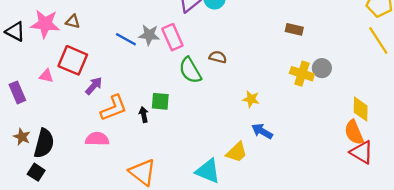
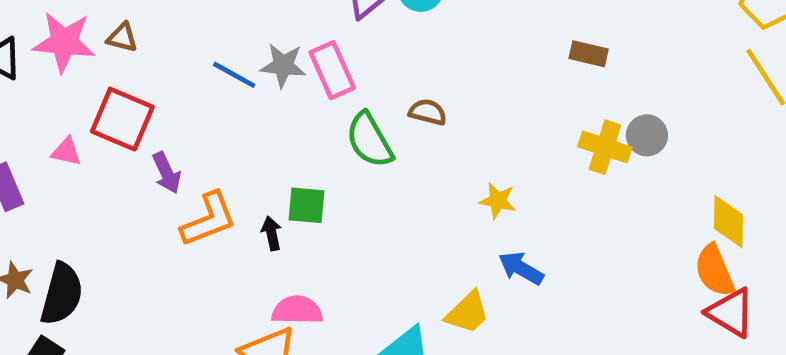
purple arrow: (94, 86) -> (167, 173), turned 114
pink semicircle: (97, 139) -> (297, 310), moved

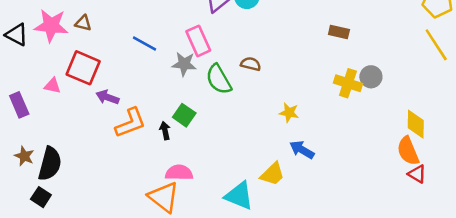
gray star: (283, 65) -> (184, 64), moved
purple arrow: (167, 173) -> (107, 97), turned 135
green square: (307, 205) -> (184, 115), turned 30
red triangle: (731, 313) -> (417, 174), size x0.7

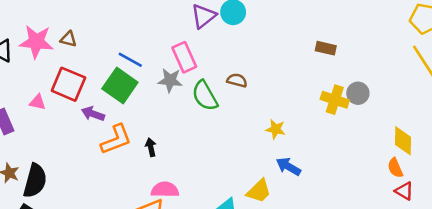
green square: (184, 115) -> (120, 85), moved, size x1.5
orange semicircle: (408, 151) -> (395, 168), size x0.7

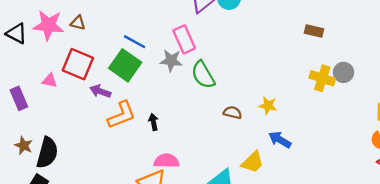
brown semicircle: (237, 80) -> (233, 113), moved

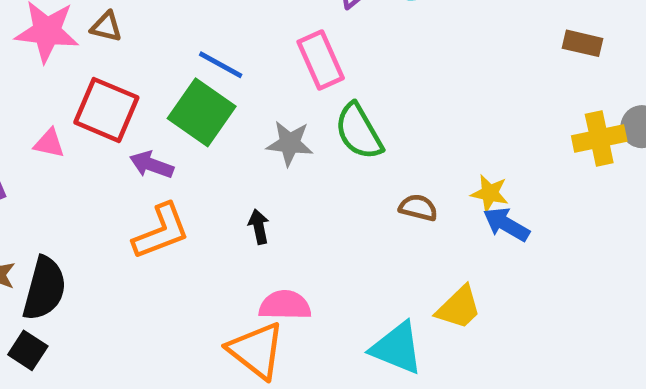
gray star: (171, 61) -> (290, 143), moved
yellow cross: (322, 78) -> (599, 139), turned -30
orange L-shape: (122, 115) -> (161, 231), moved
blue arrow: (280, 140) -> (506, 224), moved

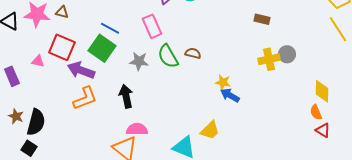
purple arrow: (152, 165) -> (81, 70), size x1.5
brown semicircle: (418, 208) -> (193, 53), moved
black arrow: (259, 227) -> (126, 96), size x1.6

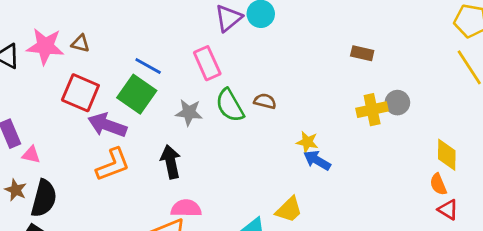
pink triangle: (38, 61) -> (31, 155), moved

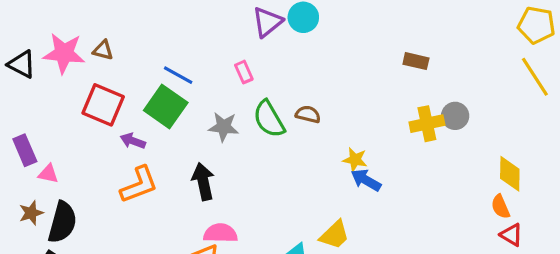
pink rectangle: (207, 63) -> (244, 72), size x0.6
purple arrow: (107, 125) -> (133, 141), size x0.6
brown star: (16, 190) -> (31, 213), turned 30

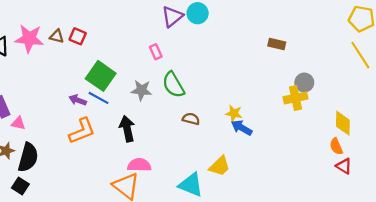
blue line: (178, 75) -> (99, 98), moved
red square: (103, 105) -> (78, 36), moved, size x0.6
brown semicircle: (308, 114) -> (191, 119), moved
yellow cross: (427, 124) -> (295, 98), moved

